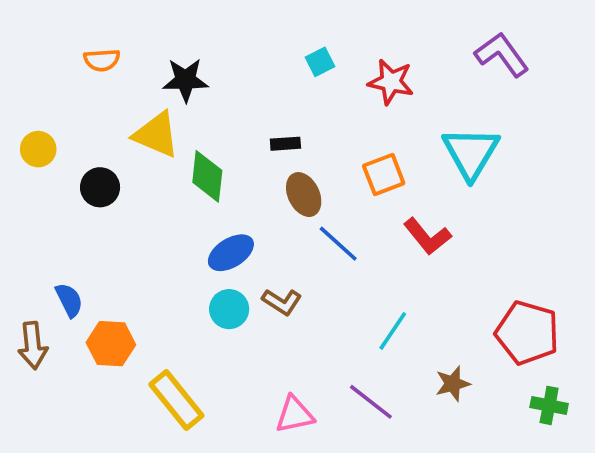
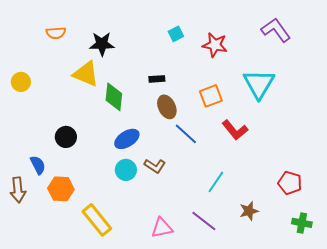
black circle: (100, 187) -> (66, 137), moved
red pentagon: (527, 333) -> (290, 183), size x0.7

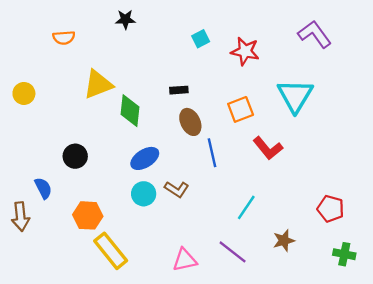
black star: (102, 44) -> (125, 19), moved, size x0.7
yellow triangle: (86, 74) -> (98, 84), turned -44
blue line: (186, 134) -> (212, 153), turned 35
orange hexagon: (61, 189) -> (88, 215), moved

